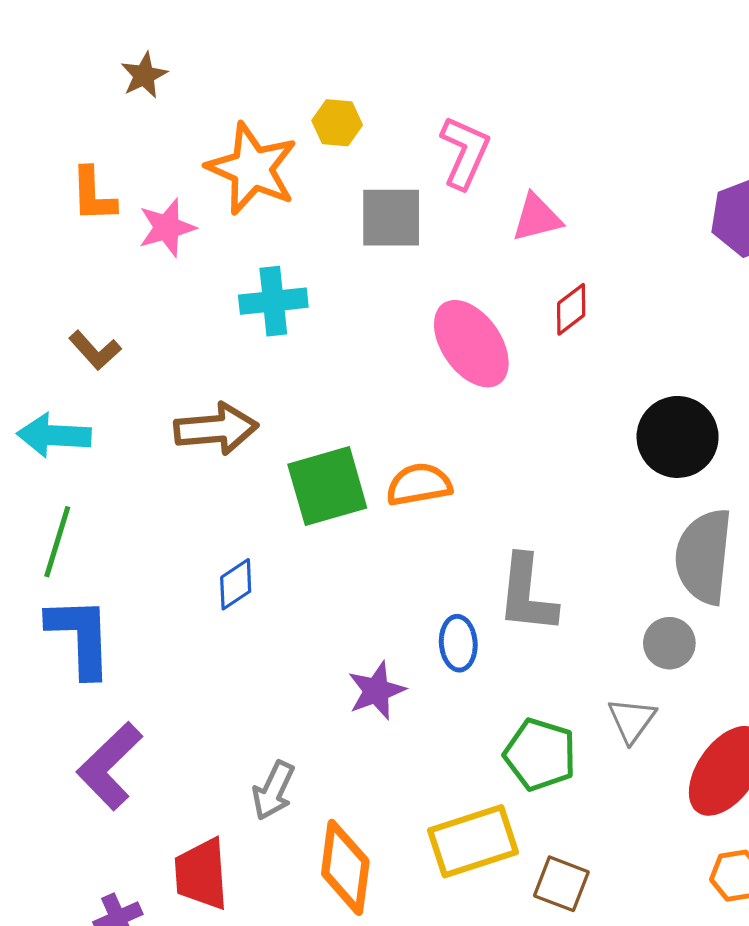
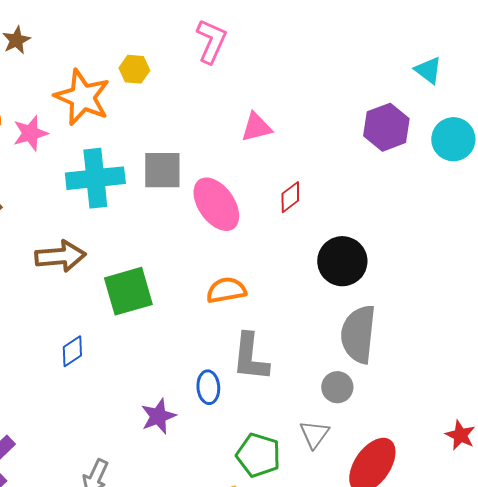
pink L-shape: (465, 152) -> (211, 41), moved
gray square: (391, 218) -> (162, 170), moved
cyan cross: (273, 301) -> (95, 178), size x1.4
red diamond: (571, 309) -> (290, 197), moved
orange semicircle: (419, 484) -> (226, 290), moved

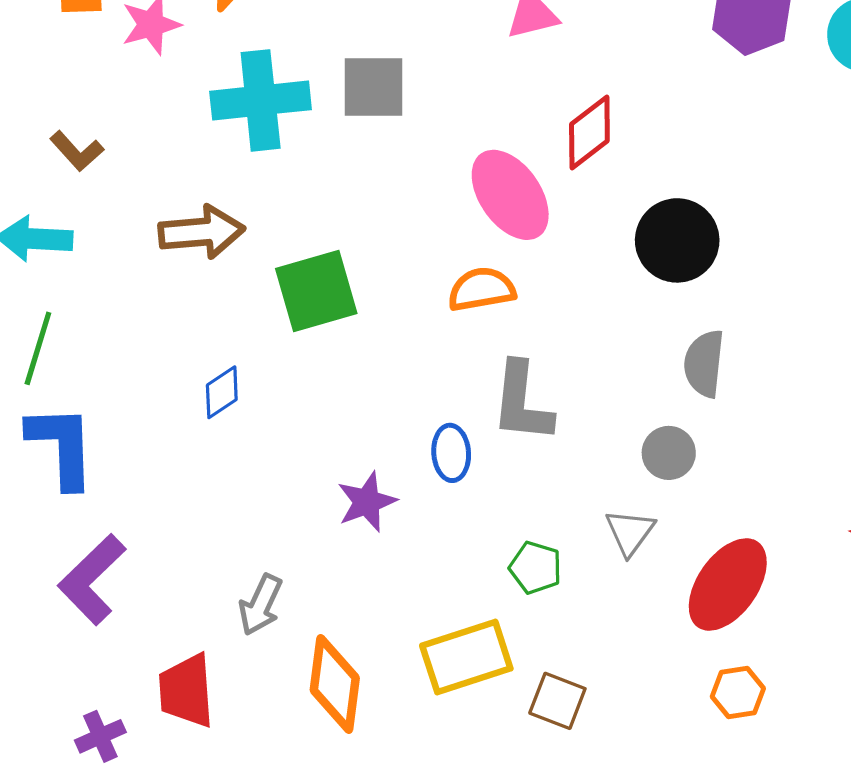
red diamond: (290, 197) -> (589, 132), size x1.4
pink ellipse: (216, 204) -> (510, 195), moved
gray semicircle: (358, 334) -> (704, 364), size x0.7
green pentagon: (258, 455) -> (535, 568), size x0.7

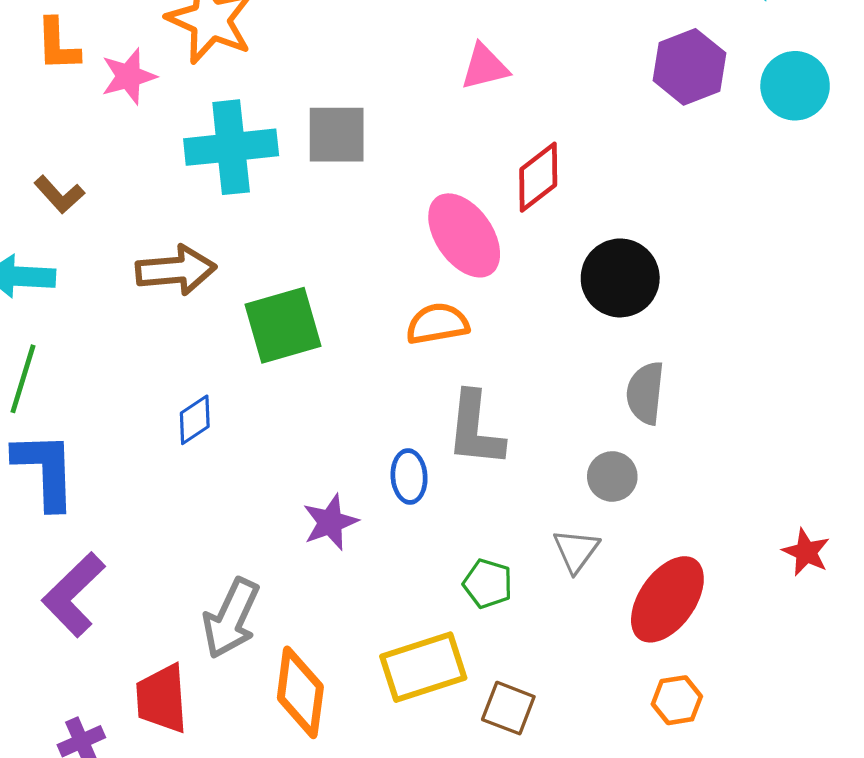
gray arrow: (261, 605) -> (231, 618), size x1.4

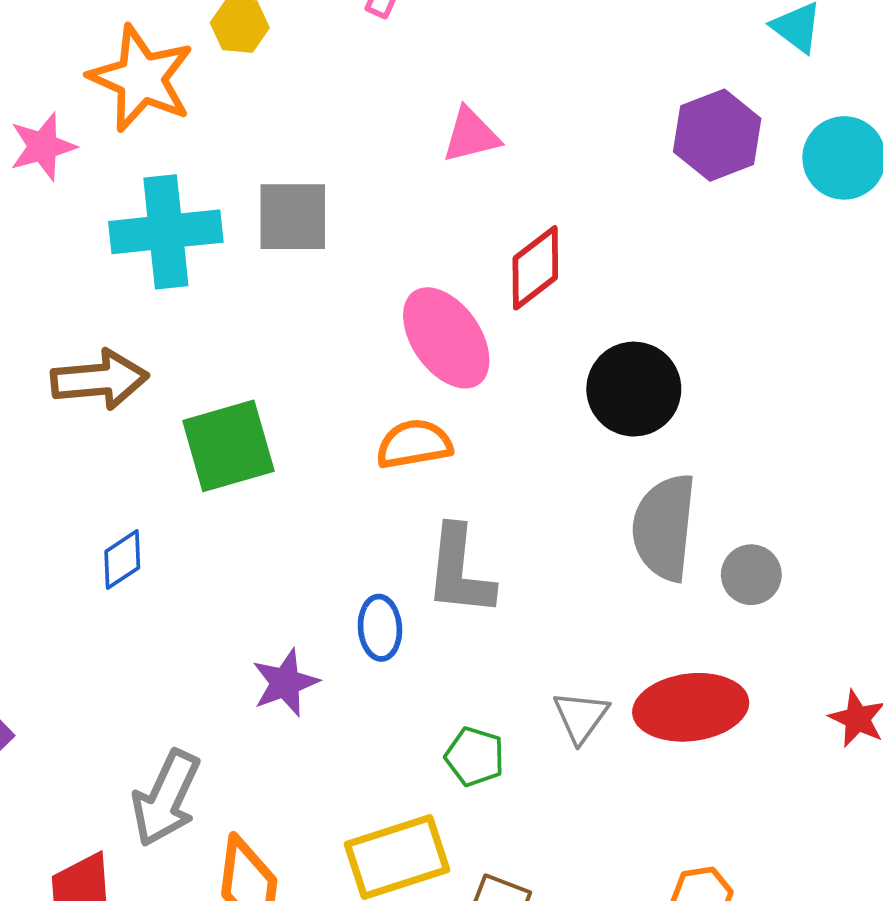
gray semicircle: (645, 393) -> (664, 527), size x1.4
gray circle: (612, 476) -> (751, 575), moved
red ellipse: (667, 599) -> (691, 707), moved, turned 48

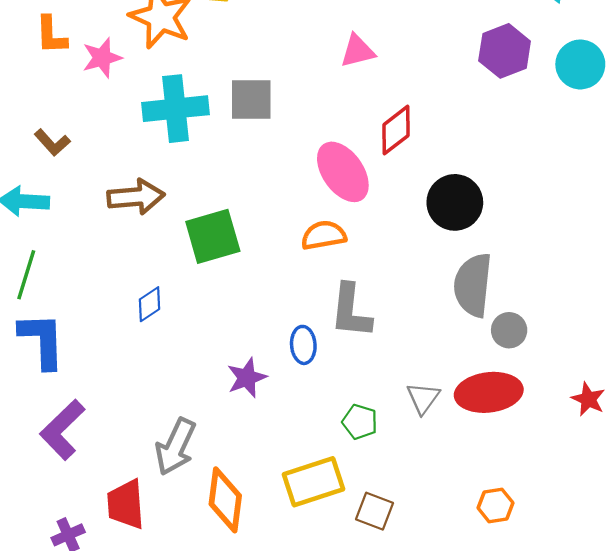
gray circle: (751, 575) -> (509, 330), moved

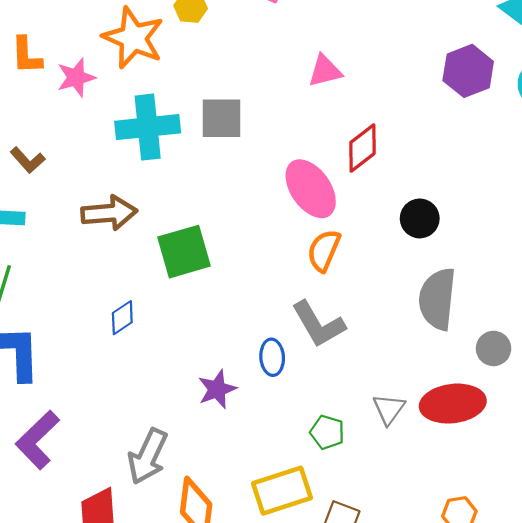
black circle: (455, 202) -> (420, 218), size x0.7
orange semicircle: (324, 235) -> (324, 250), moved, turned -57
gray L-shape: (351, 311) -> (318, 324), turned -36
gray circle: (509, 330) -> (494, 348), moved

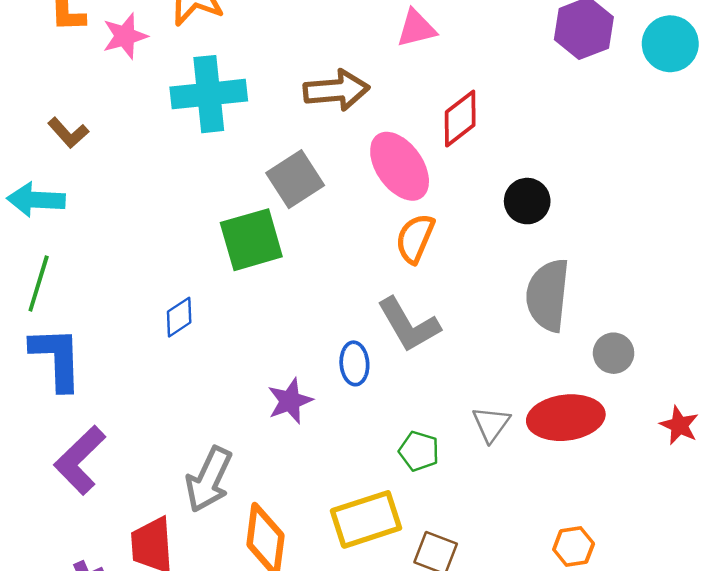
gray square: (221, 118) -> (295, 179), moved, turned -33
brown arrow: (109, 213) -> (336, 90), moved

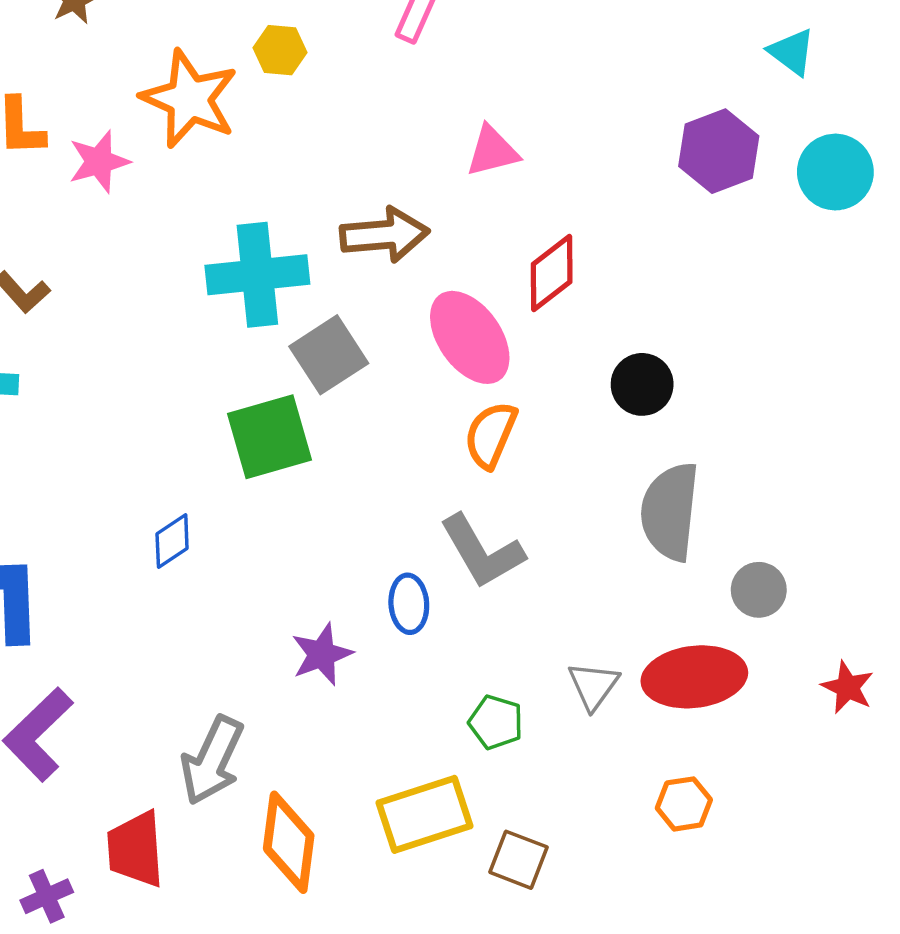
cyan cross: (209, 94) -> (257, 275), moved
orange hexagon: (574, 547) -> (684, 804), moved

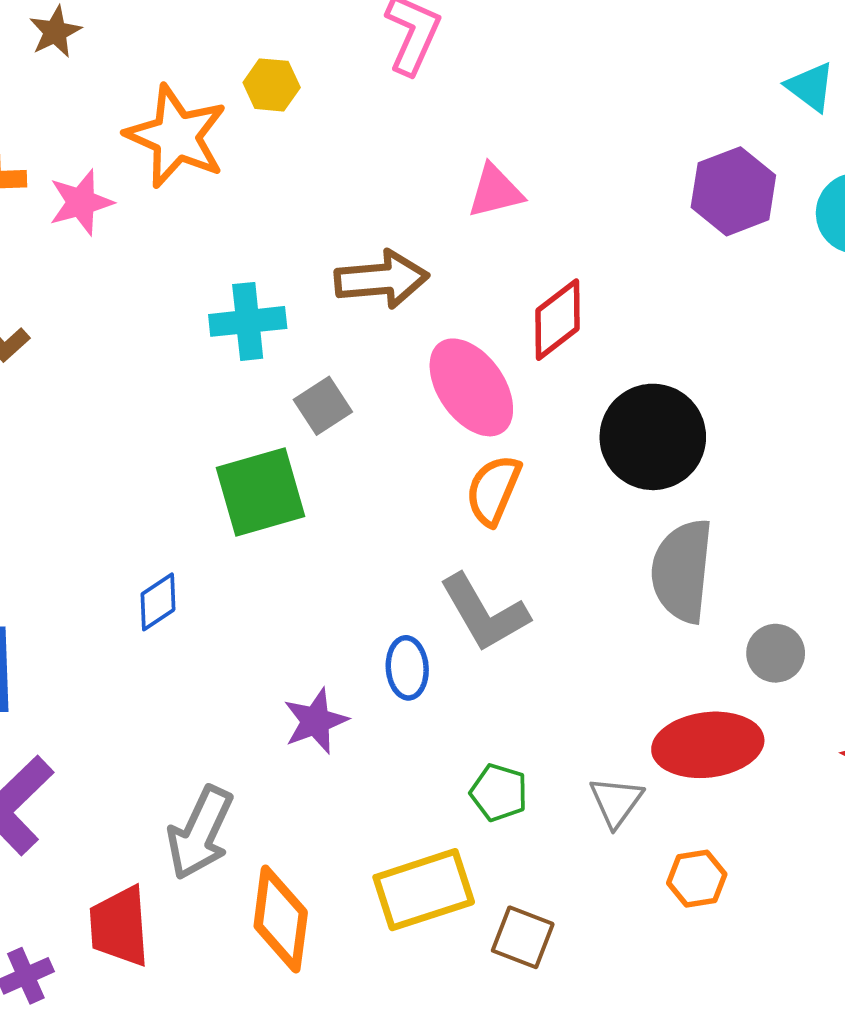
cyan cross: (257, 275) -> (248, 321), size x0.7
gray square: (329, 355) -> (323, 406), size x0.7
black circle: (642, 384) -> (653, 437), size x1.6
gray triangle: (593, 686) -> (616, 802), moved

